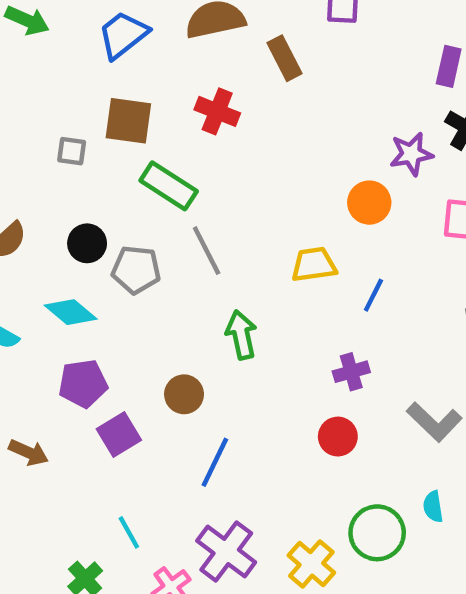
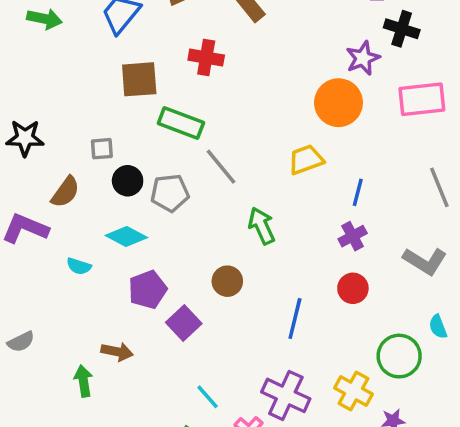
gray square: (72, 151) -> (102, 149), moved
orange circle: (369, 203) -> (338, 103), size x1.4
blue line: (373, 295) -> (358, 192), moved
blue line: (215, 462) -> (295, 318), moved

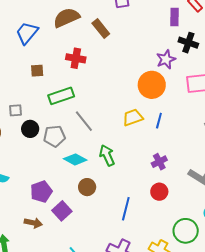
brown square: (139, 79) -> (37, 71), size x0.6
green rectangle: (181, 123) -> (61, 96), turned -40
blue line: (358, 192) -> (159, 121), moved
cyan diamond: (126, 236) -> (75, 159), moved
brown arrow: (117, 352) -> (33, 223), moved

